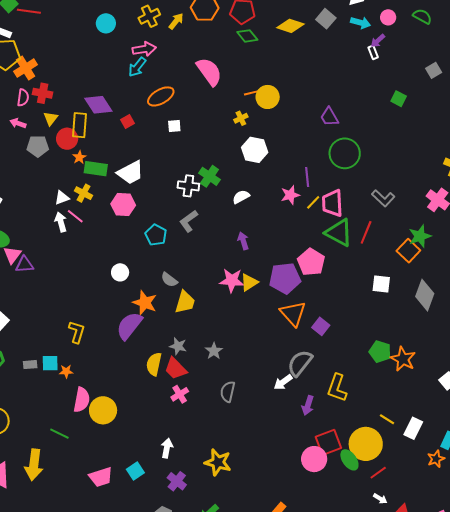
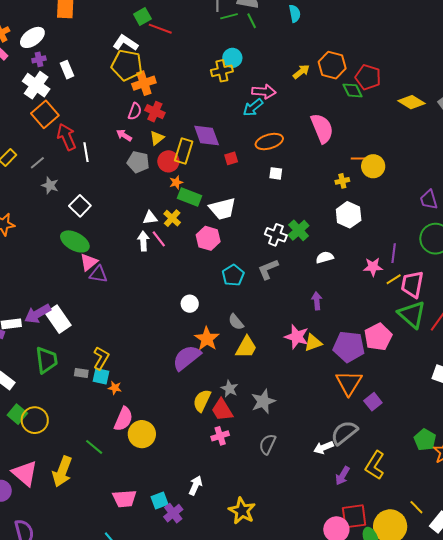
yellow cross: (149, 16) -> (222, 71), moved
green diamond: (247, 36) -> (352, 90), moved
yellow L-shape: (77, 332) -> (101, 358), moved
gray star: (214, 351) -> (263, 401), size x1.4
purple cross: (177, 481) -> (173, 513), moved

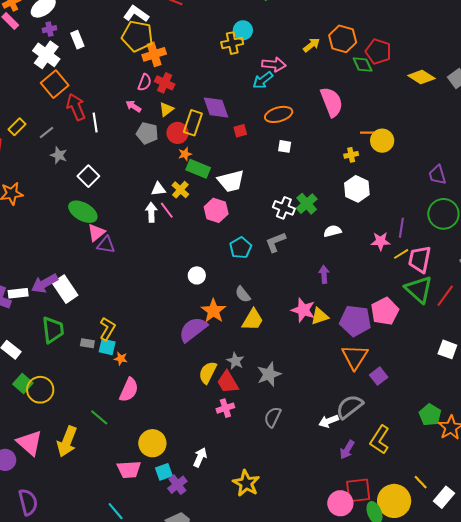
yellow circle: (142, 434) -> (152, 443), moved

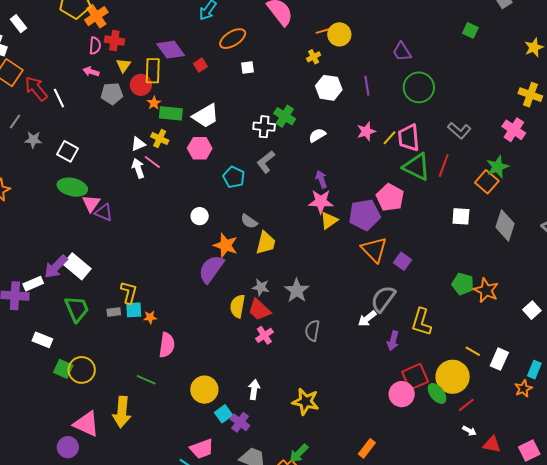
purple line: (401, 228) -> (367, 86), moved
purple triangle: (106, 245) -> (104, 212), turned 30
pink star: (303, 310) -> (321, 202), moved
pink trapezoid: (129, 469) -> (202, 449), moved

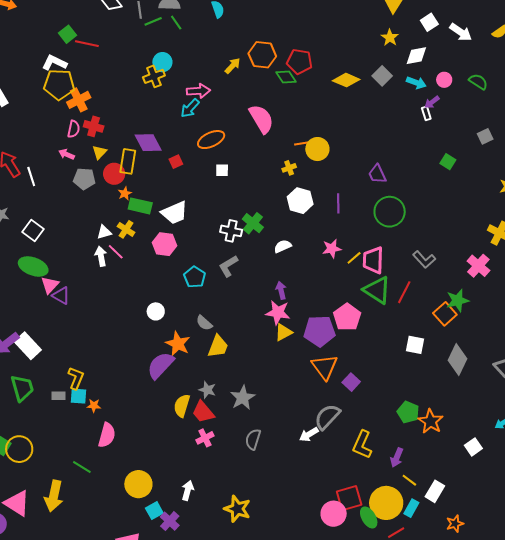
purple arrow: (393, 341) -> (397, 458), moved
cyan rectangle: (534, 370) -> (411, 508), moved

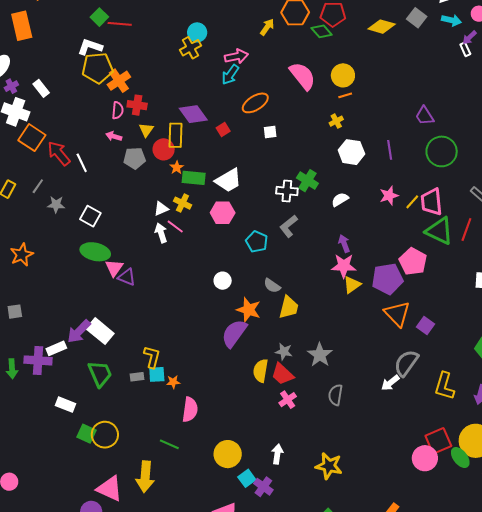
yellow circle: (317, 149) -> (343, 75), moved

